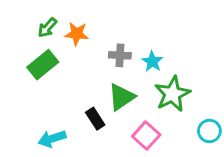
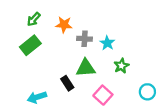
orange star: (77, 34) -> (64, 25), moved
green star: (172, 94) -> (121, 66), size x0.6
green triangle: (121, 97) -> (86, 68), turned 30

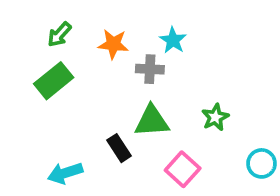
cyan star: (107, 43) -> (173, 40), moved

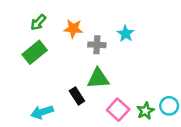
cyan star: (173, 40) -> (126, 34), moved
green star: (215, 117) -> (145, 111), moved

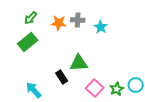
gray cross: (97, 45) -> (78, 20), moved
cyan arrow: (42, 112) -> (34, 90), turned 66

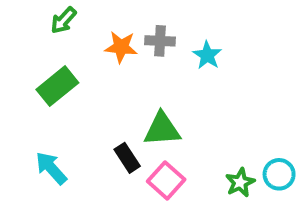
green arrow: (31, 18) -> (64, 20), moved
pink square: (95, 88) -> (166, 180), moved
cyan arrow: (34, 90) -> (51, 168), moved

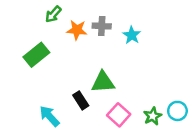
green arrow: (64, 20) -> (53, 14), moved
cyan arrow: (51, 168) -> (49, 116), moved
pink square: (166, 180) -> (119, 115), moved

